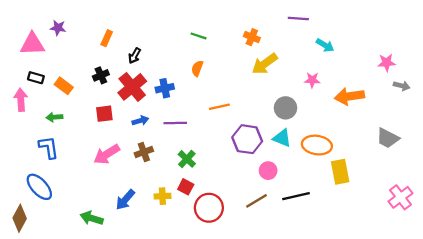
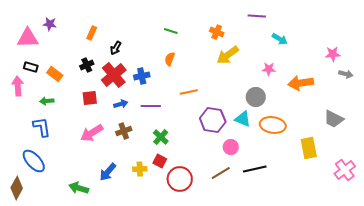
gray circle: (286, 108) -> (256, 97), moved
yellow rectangle: (340, 172) -> (309, 148), moved

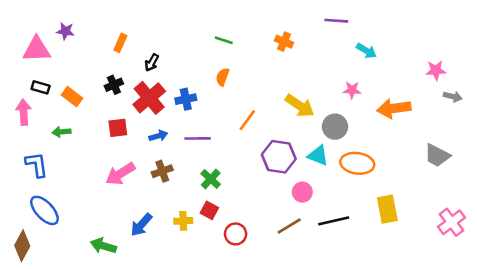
yellow arrow: (228, 55) -> (300, 106), moved, turned -110
orange line: (189, 92) -> (247, 120), turned -42
blue L-shape: (42, 127) -> (37, 165), moved
yellow rectangle: (309, 148) -> (387, 209), moved
red circle: (180, 179) -> (236, 234), size x0.7

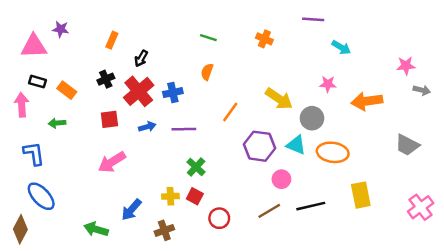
brown cross: (162, 171) -> (164, 230), moved
yellow cross: (183, 221) -> (170, 196), moved

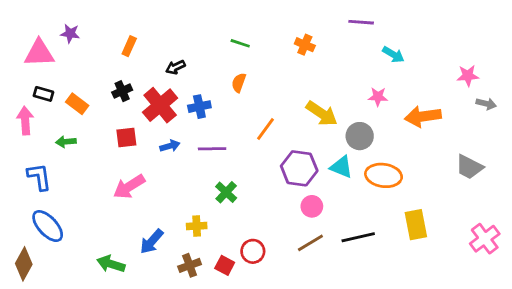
black arrow: (141, 58) -> (176, 67), moved, turned 35
pink circle: (281, 179) -> (312, 206), moved
red square: (195, 196) -> (225, 265), moved

